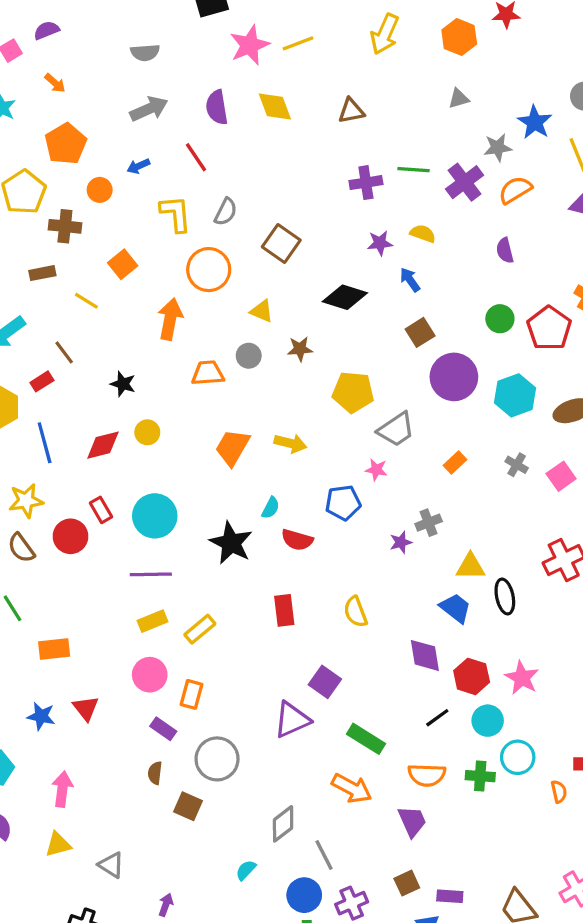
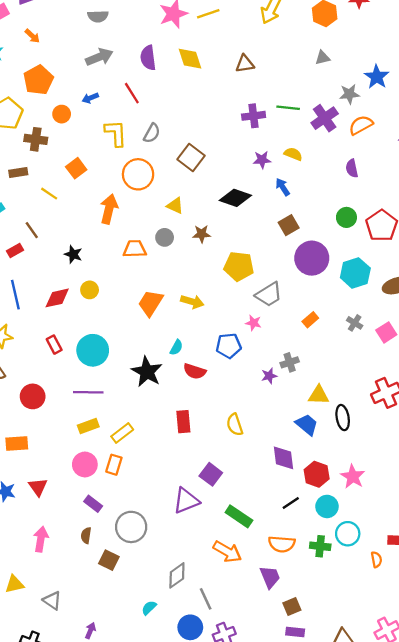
red circle: (71, 536) -> (33, 396), moved
orange rectangle: (192, 694) -> (114, 465), moved
pink arrow: (62, 789) -> (41, 539), moved
brown square: (407, 883) -> (292, 606), moved

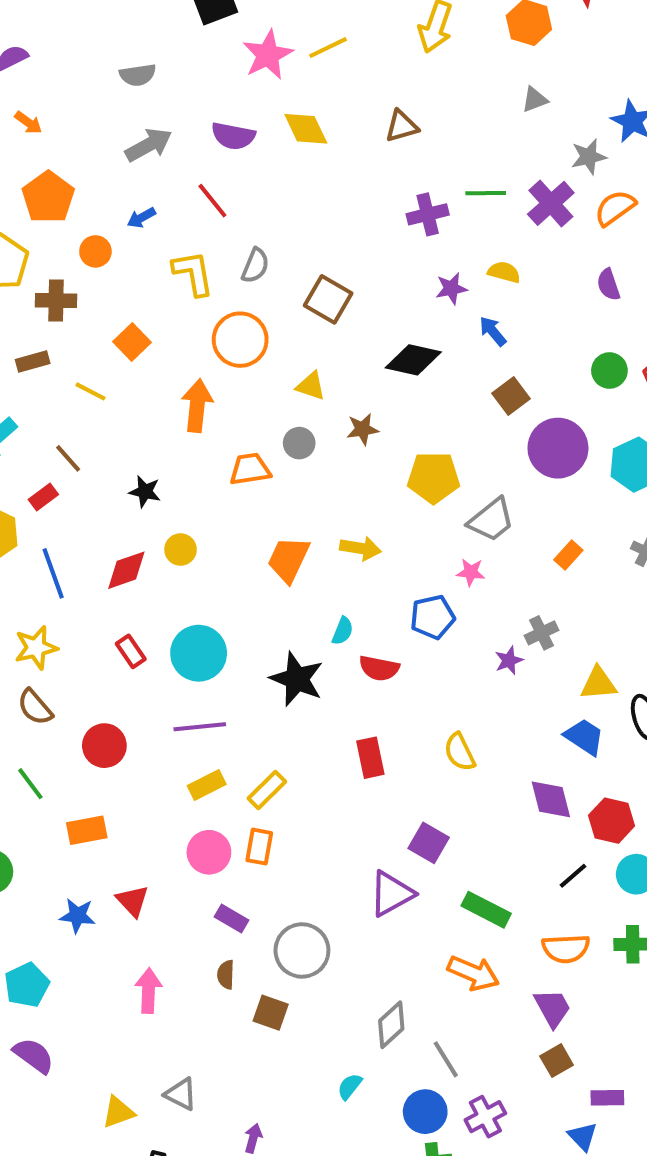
purple semicircle: (148, 58) -> (233, 136), turned -65
yellow triangle: (14, 584) -> (118, 1112), moved
brown square: (292, 606) -> (557, 1061), moved

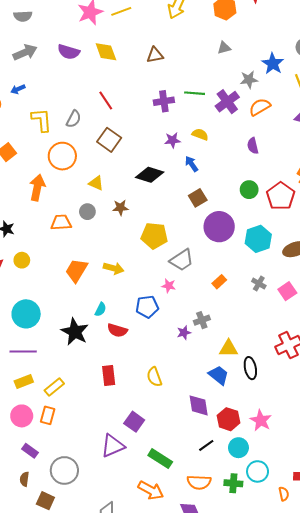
red line: (212, 201) -> (106, 101), moved

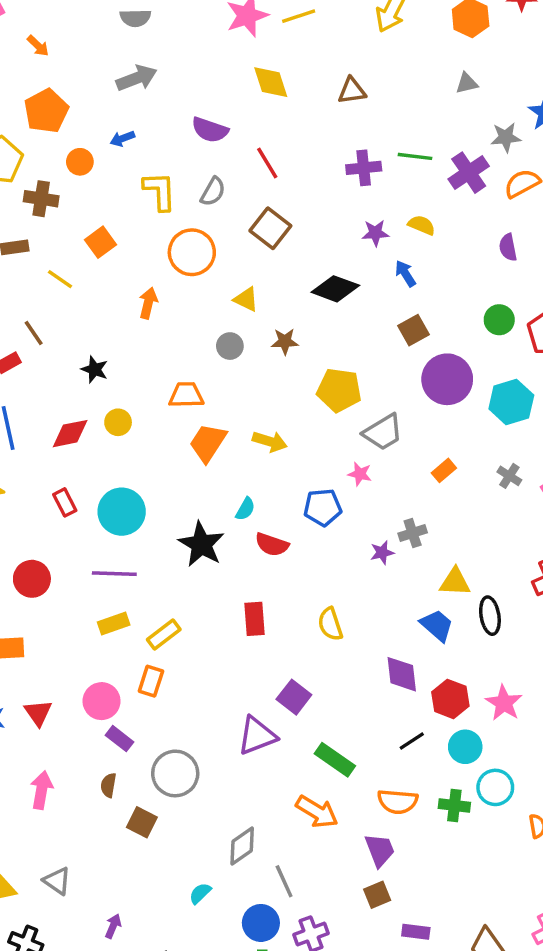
purple semicircle: (69, 52) -> (210, 130), moved
orange arrow: (37, 188) -> (148, 303), size x0.7
orange trapezoid: (61, 223) -> (186, 395), moved
pink circle: (22, 416) -> (102, 701), moved

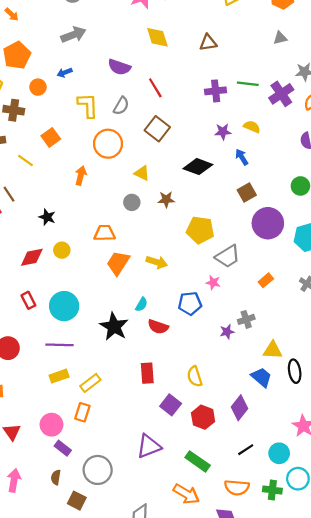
purple diamond: (402, 674) -> (239, 408), turned 45
purple square: (294, 697) -> (171, 405), moved
red hexagon: (450, 699) -> (203, 417), moved

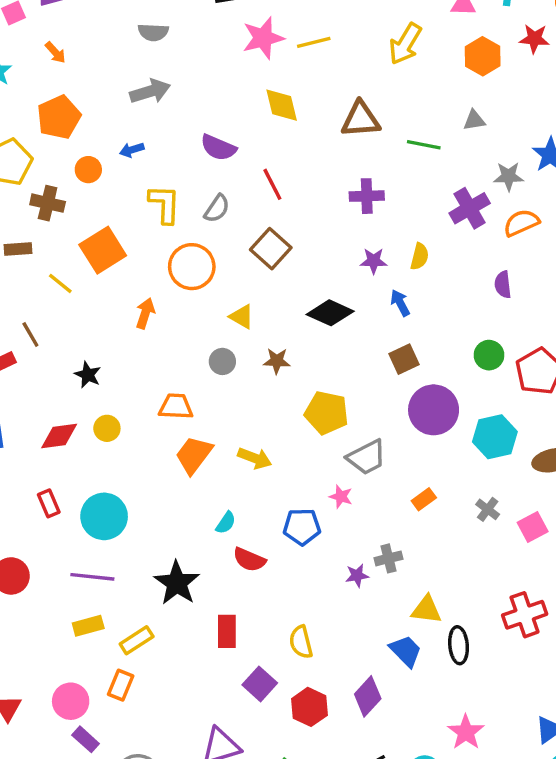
brown triangle: (208, 43) -> (361, 119), size x1.4
green line: (248, 84) -> (424, 145), moved
yellow semicircle: (252, 127) -> (420, 256), turned 77
orange square: (51, 137) -> (103, 250), size x1.5
black star: (114, 327) -> (177, 583), moved

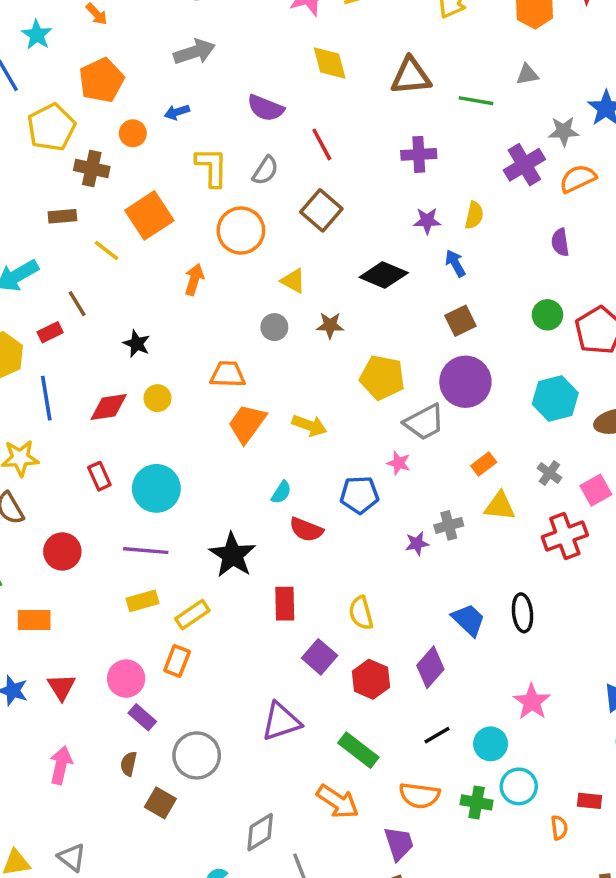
purple circle: (434, 410) -> (465, 382), moved
yellow triangle: (426, 610) -> (500, 506), moved
red cross: (525, 615) -> (565, 536), moved

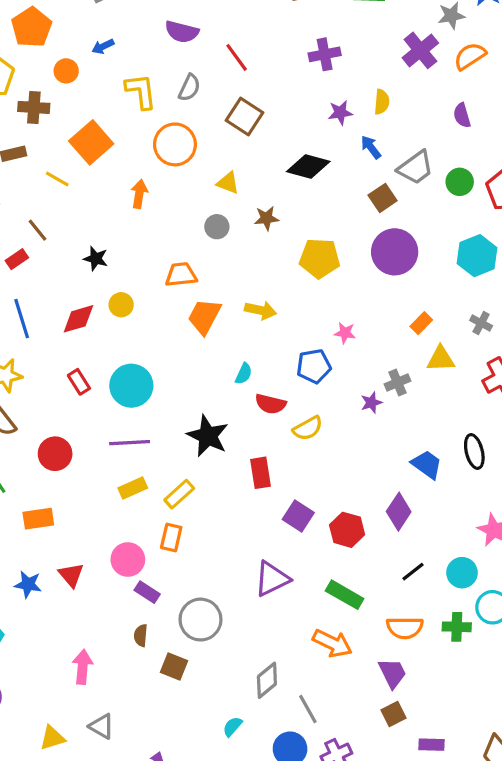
gray trapezoid: (424, 422) -> (416, 168), moved
yellow semicircle: (361, 613) -> (308, 428), moved, turned -96
pink arrow: (61, 765) -> (83, 667), moved

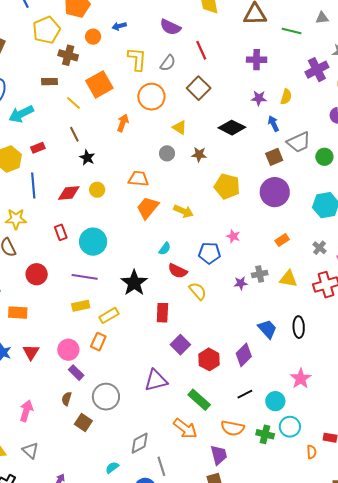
brown line: (37, 230) -> (74, 134), moved
yellow triangle: (441, 359) -> (288, 279), moved
yellow semicircle: (308, 428) -> (198, 291), turned -114

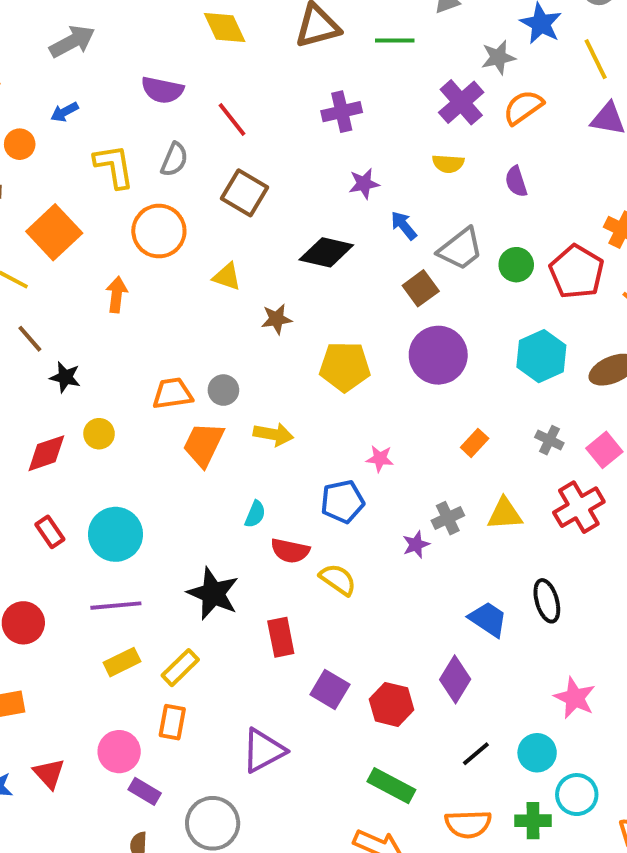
yellow semicircle: (286, 97) -> (448, 164), moved, turned 91
gray circle: (167, 153) -> (223, 390), moved
purple triangle: (156, 380) -> (263, 751), moved

